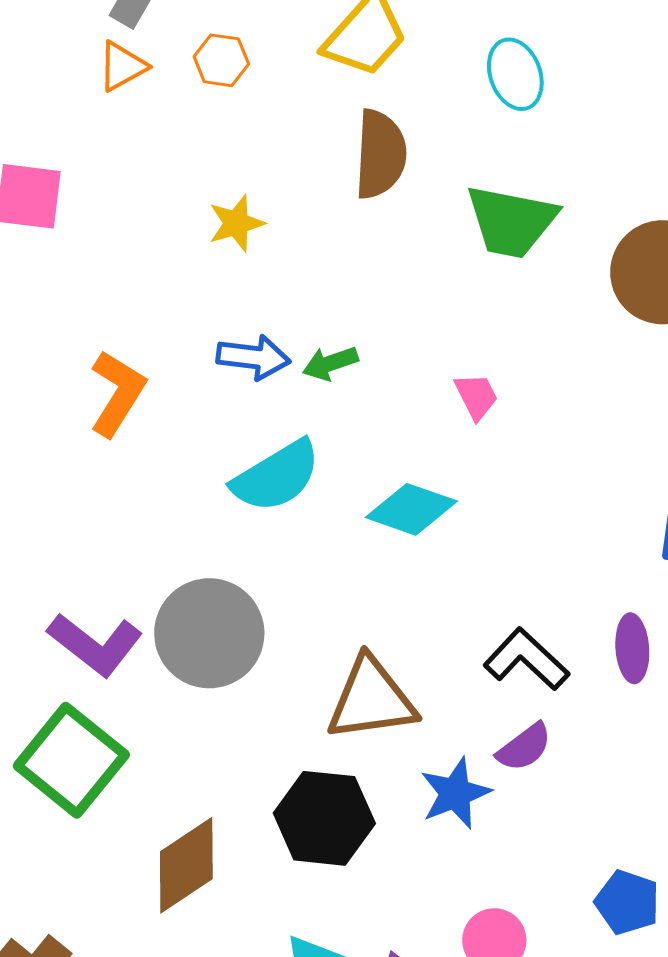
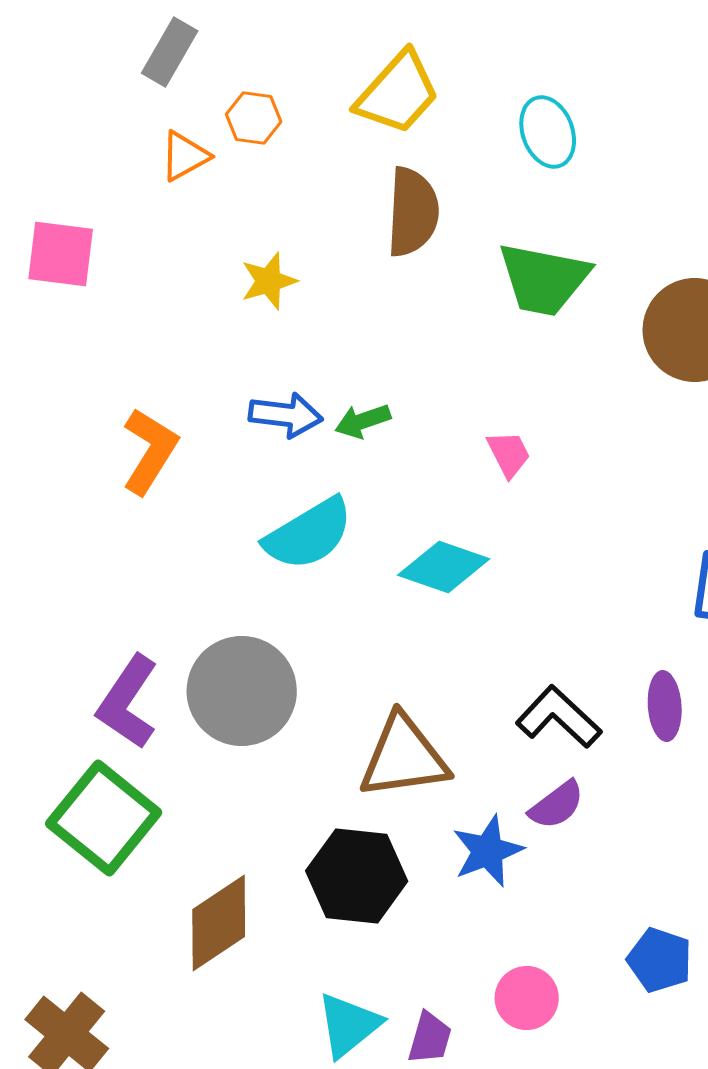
orange triangle: (122, 66) -> (185, 156), moved
purple L-shape: (95, 644) -> (128, 702), turned 86

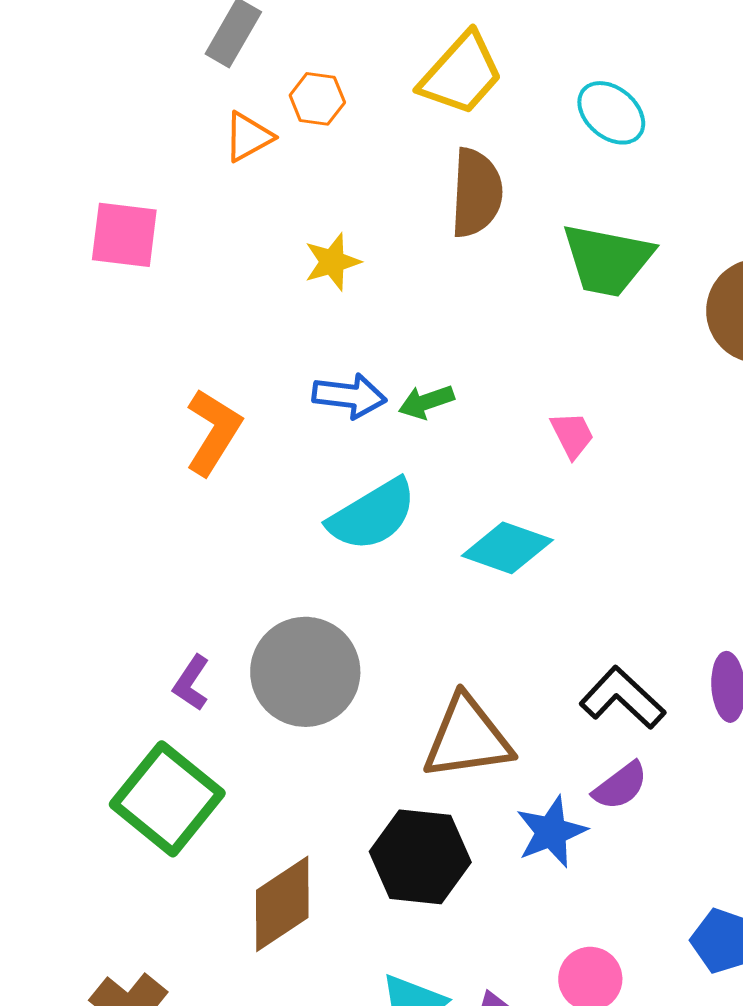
cyan ellipse: (548, 132) -> (611, 113), turned -30
purple L-shape: (128, 702) -> (191, 683), size x0.6

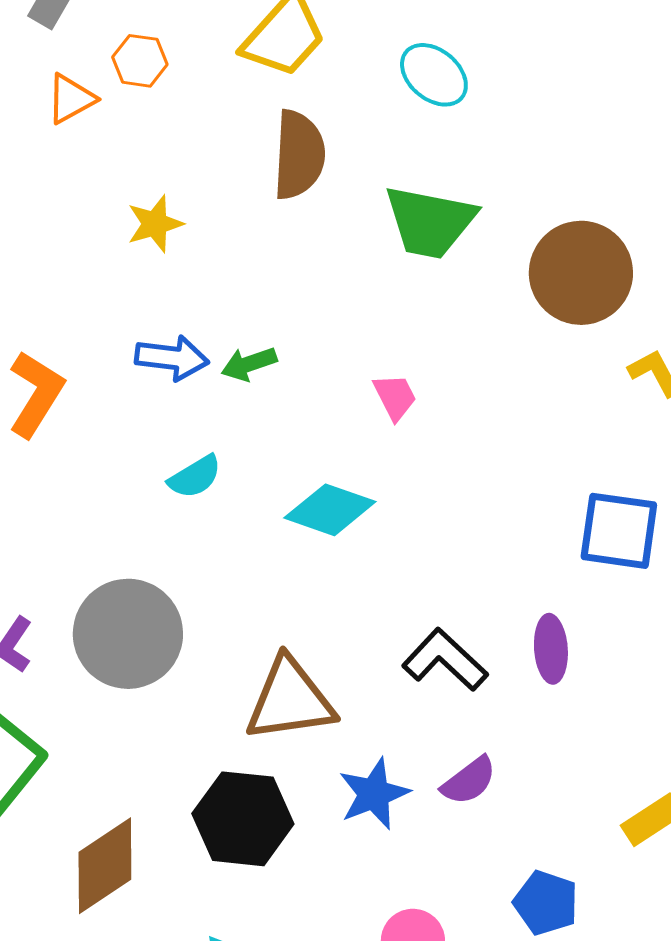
cyan semicircle: (372, 515) -> (195, 477), size x0.6
purple semicircle: (620, 786) -> (469, 781), moved

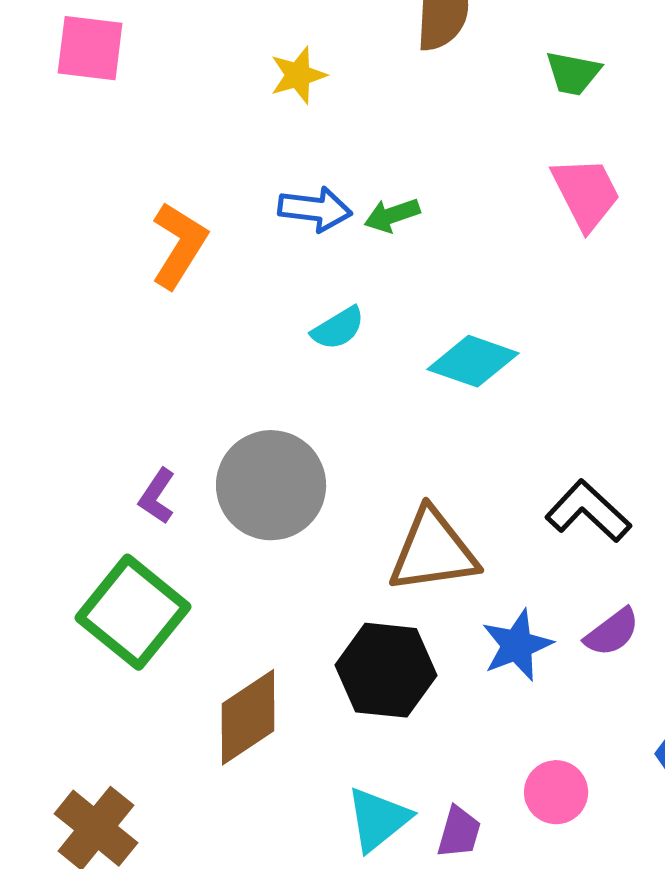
green trapezoid: (430, 222) -> (573, 73), size x0.6
pink trapezoid: (395, 397) -> (586, 193), moved, size x1.6

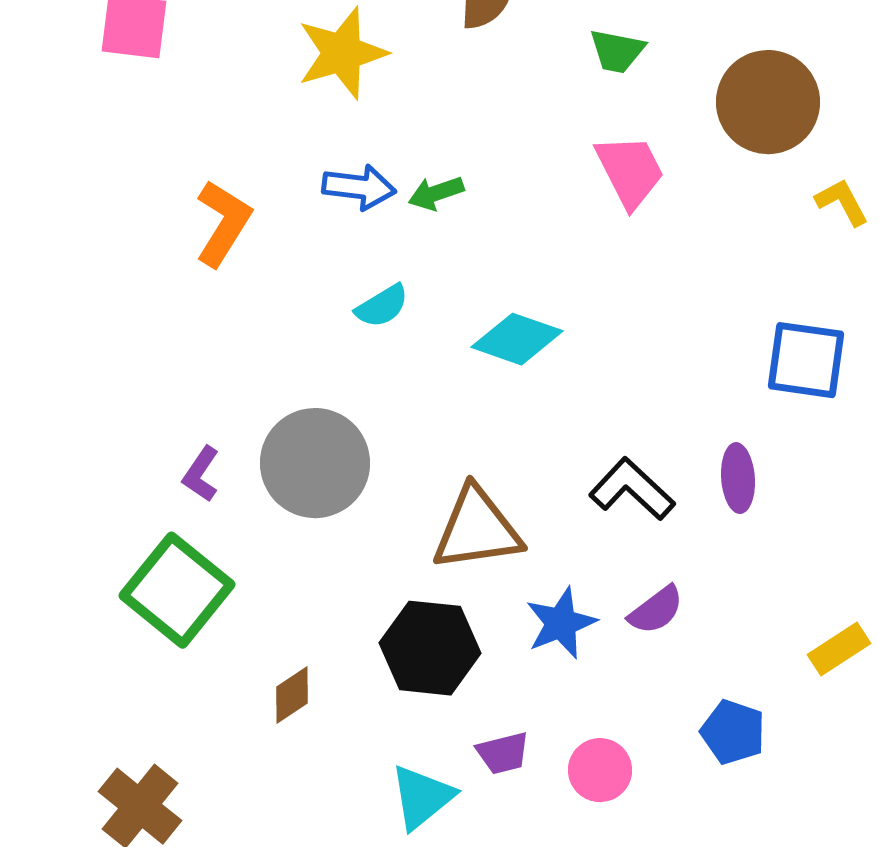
yellow star: (298, 75) -> (342, 53), size x1.6
brown diamond: (248, 717) -> (292, 695), size x0.6
purple trapezoid: (459, 832) -> (503, 753), moved, turned 60

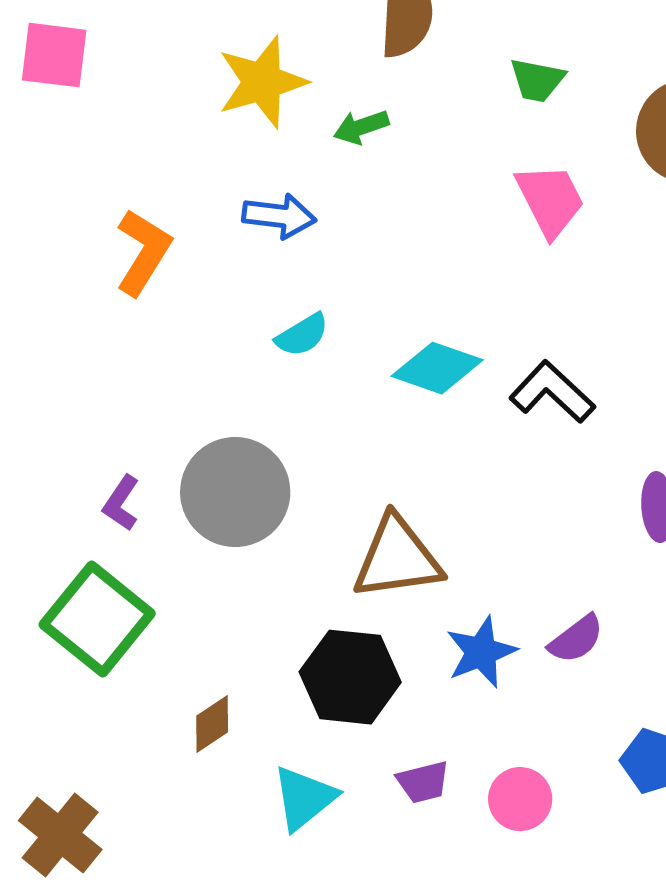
green arrow: (436, 193) -> (361, 127), moved
black L-shape: (632, 489) -> (552, 392), moved
cyan triangle: (422, 797) -> (304, 798), moved

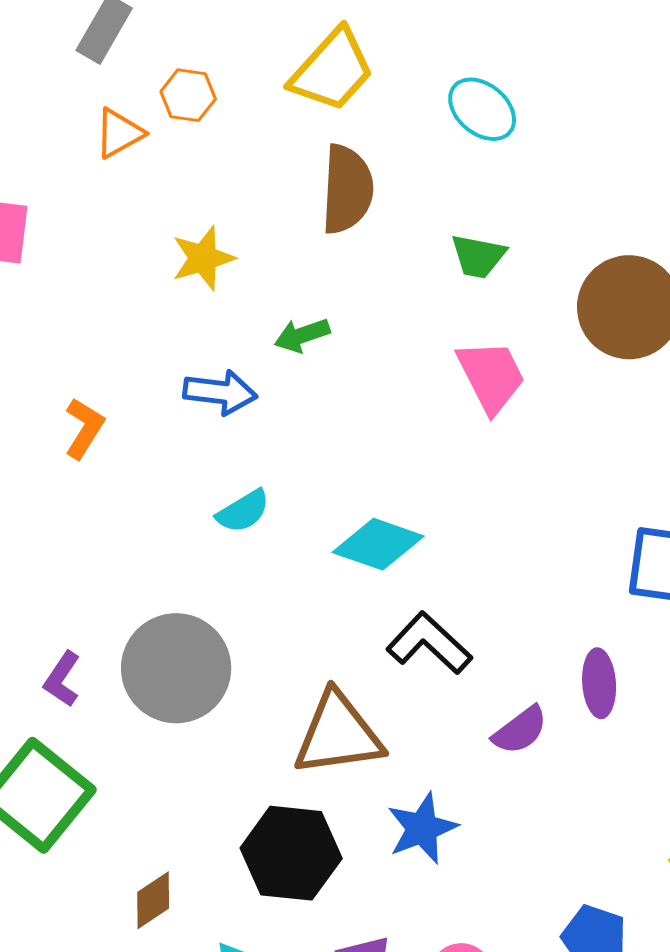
yellow star: (262, 82) -> (203, 258), size x0.7
green arrow: (361, 127) -> (302, 335), moved
orange L-shape: (143, 252) -> (84, 428), size x0.7
black L-shape: (552, 392) -> (429, 643), moved
purple semicircle: (576, 639) -> (520, 730), moved

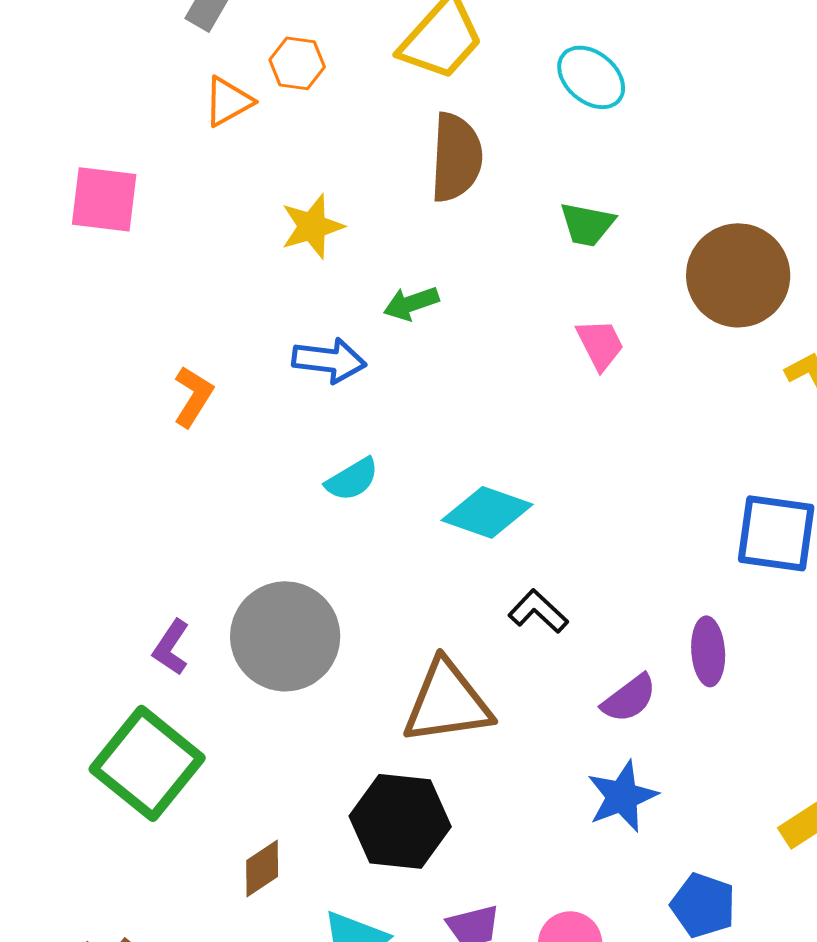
pink trapezoid: (491, 376) -> (600, 344), size x0.7
black L-shape: (429, 643) -> (538, 611), size x0.7
blue star: (422, 828) -> (622, 796), moved

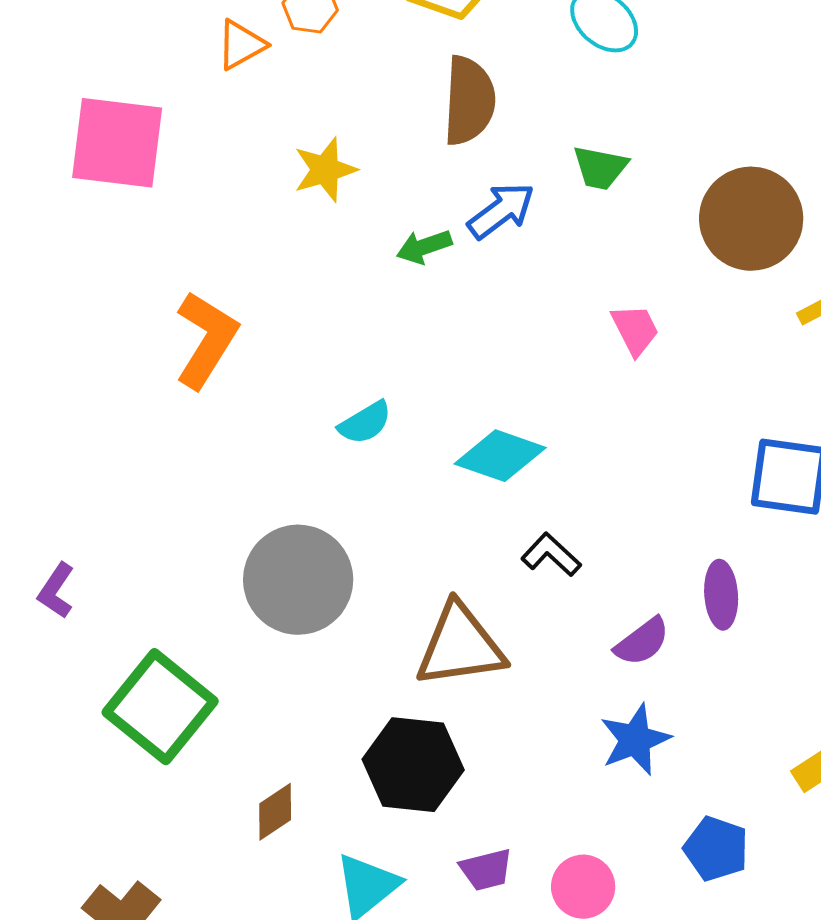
pink square: (104, 199) -> (117, 143), size x1.4
pink trapezoid: (600, 344) -> (635, 330), moved
blue arrow: (329, 360) -> (501, 211), moved, turned -44
orange L-shape: (193, 396) -> (206, 340), size x1.6
purple L-shape: (171, 647) -> (56, 591), moved

